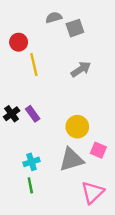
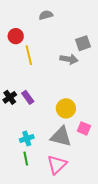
gray square: (75, 28) -> (83, 43), moved
gray arrow: (81, 69) -> (69, 59), turned 42
gray triangle: (71, 160) -> (61, 137), turned 30
pink triangle: (93, 192) -> (57, 165), moved

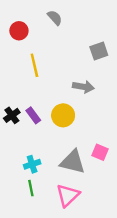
gray semicircle: (46, 15) -> (55, 18), turned 64
red circle: (16, 36) -> (19, 31), moved
gray arrow: (69, 59) -> (83, 87), moved
yellow circle: (66, 108) -> (63, 115), moved

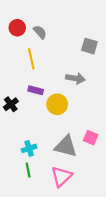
gray semicircle: (55, 18) -> (40, 32), moved
gray square: (99, 51) -> (89, 46), turned 35
purple rectangle: (33, 115) -> (36, 90), moved, turned -40

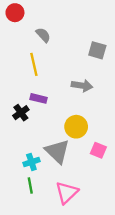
red circle: (17, 28) -> (15, 13), moved
black cross: (11, 104) -> (21, 113), moved
yellow circle: (57, 104) -> (76, 127), moved
gray triangle: (66, 146) -> (57, 151), moved, turned 30

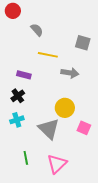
yellow line: (34, 64) -> (48, 55), moved, turned -66
purple rectangle: (38, 98) -> (24, 75), moved
cyan cross: (31, 162) -> (17, 120), moved

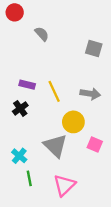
yellow line: (48, 55) -> (54, 91), moved, turned 54
gray arrow: (70, 73) -> (90, 94), moved
cyan cross: (17, 120) -> (19, 156), moved, turned -32

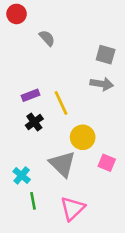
purple rectangle: (27, 85) -> (31, 95), turned -35
gray arrow: (90, 94) -> (102, 84), moved
black cross: (20, 108) -> (34, 122), moved

